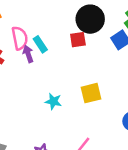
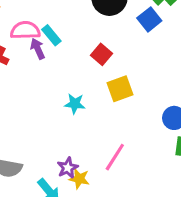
pink semicircle: (20, 38) -> (25, 30), turned -75
red square: (78, 40) -> (102, 54), moved, turned -35

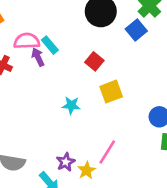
yellow star: (79, 179) -> (87, 170), moved, turned 30

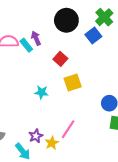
purple arrow: (38, 57) -> (36, 38), moved

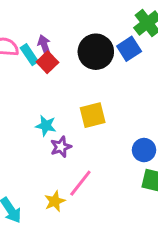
black circle: (66, 20) -> (96, 52), moved
red square: (60, 59) -> (47, 62), moved
purple star: (36, 136) -> (61, 147), moved

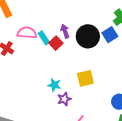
purple arrow: (44, 46) -> (65, 31), moved

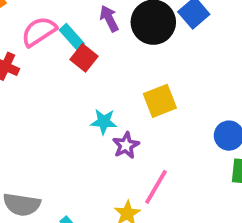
pink semicircle: (27, 33) -> (39, 32), turned -30
red square: (56, 43) -> (84, 58), moved

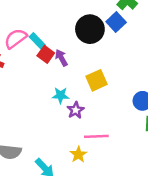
purple arrow: (109, 19) -> (61, 58), moved
pink line: (156, 187) -> (96, 136), turned 60

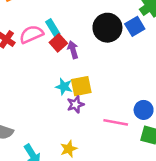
pink semicircle: (16, 38) -> (31, 34), moved
yellow square: (96, 80) -> (81, 86), moved
pink line: (96, 136) -> (116, 122), moved

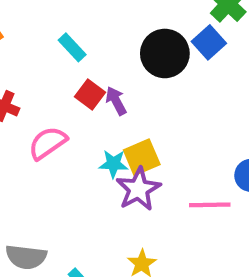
cyan rectangle: (53, 28) -> (72, 47), moved
pink semicircle: (31, 34) -> (48, 143), moved
purple star: (76, 104) -> (138, 189), size x1.5

